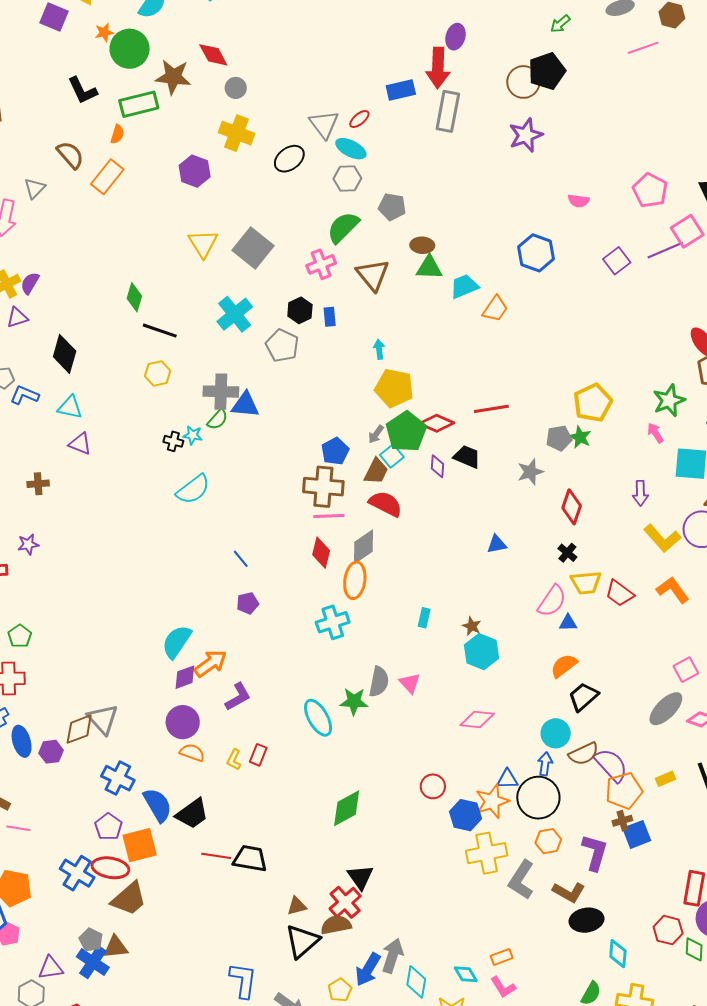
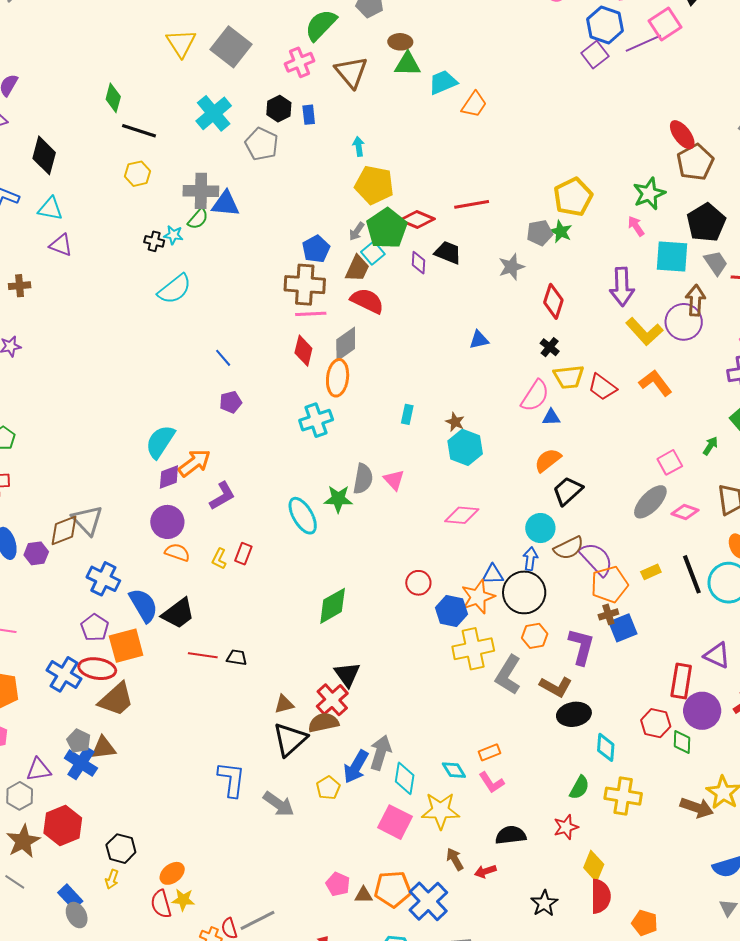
blue hexagon: (536, 253) -> (605, 25), moved
purple arrow: (640, 493) -> (622, 287), size x1.5
black trapezoid: (250, 859) -> (237, 657), size x0.6

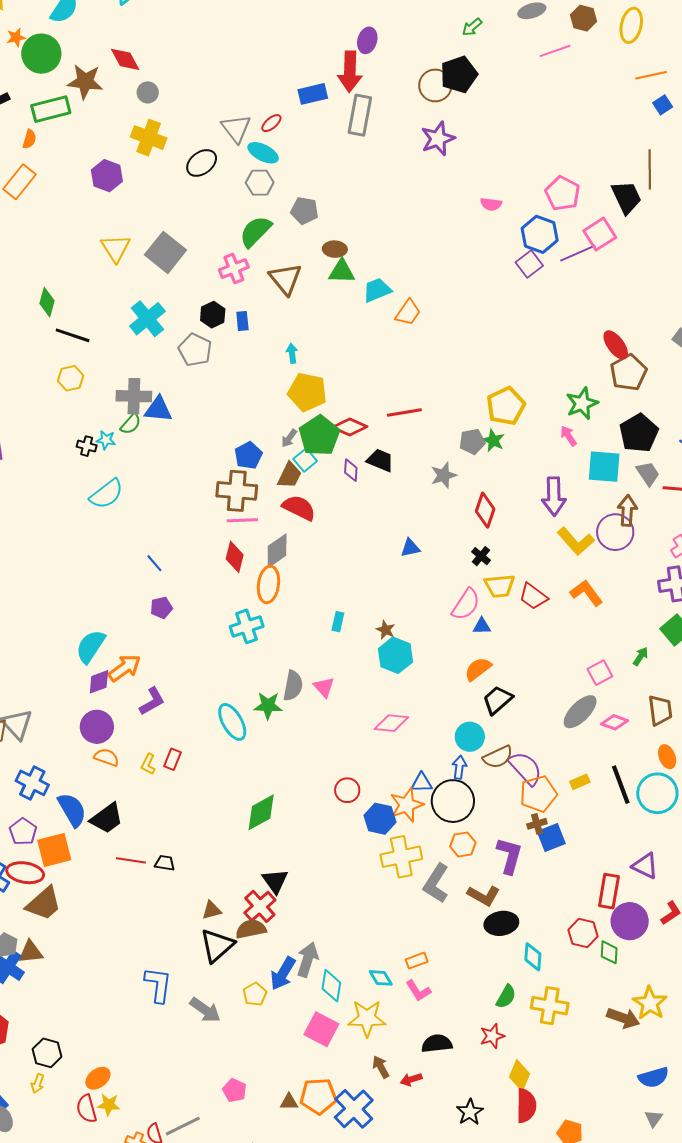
pink pentagon: (338, 884) -> (235, 1090), moved

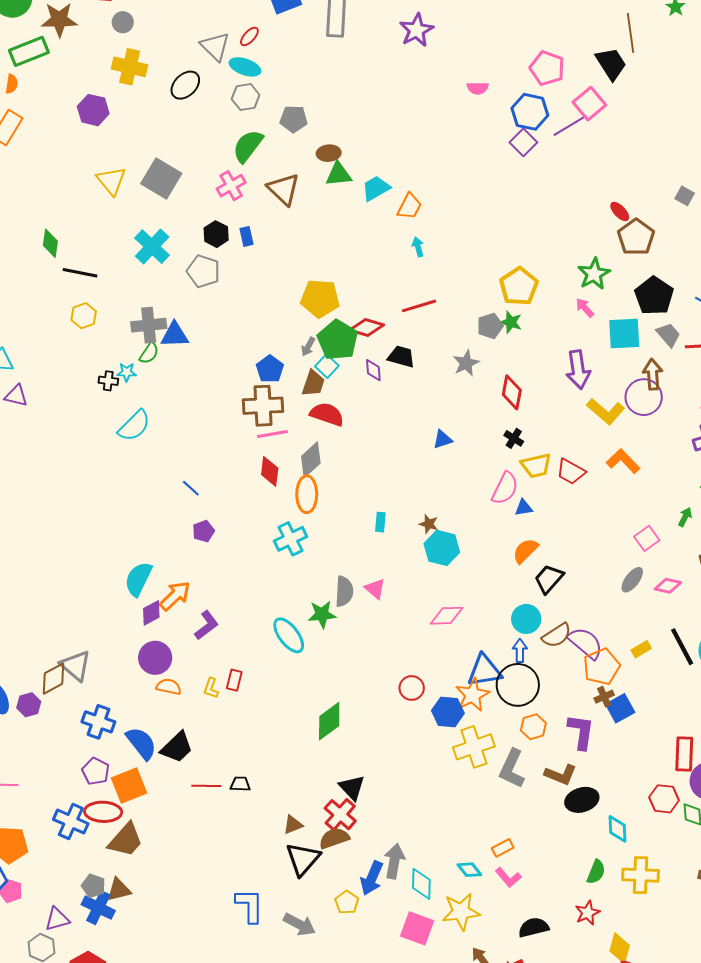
red ellipse: (616, 345) -> (620, 211), size x0.7
cyan arrow: (292, 353) -> (418, 247), moved
gray ellipse: (580, 712) -> (632, 580), size x0.7
blue triangle: (422, 783) -> (484, 671), size x1.6

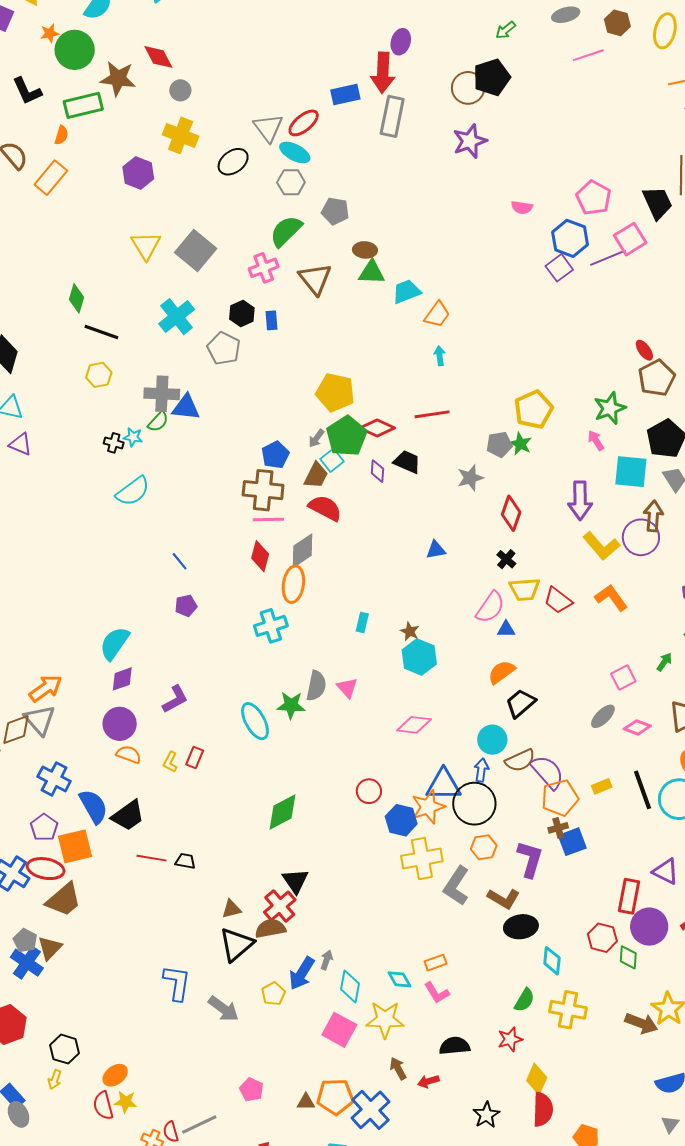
red ellipse: (249, 36) -> (304, 123), size x1.5
orange arrow: (175, 596) -> (46, 688), moved
gray arrow: (394, 861) -> (327, 960), size x0.6
brown triangle: (119, 890) -> (50, 948), turned -40

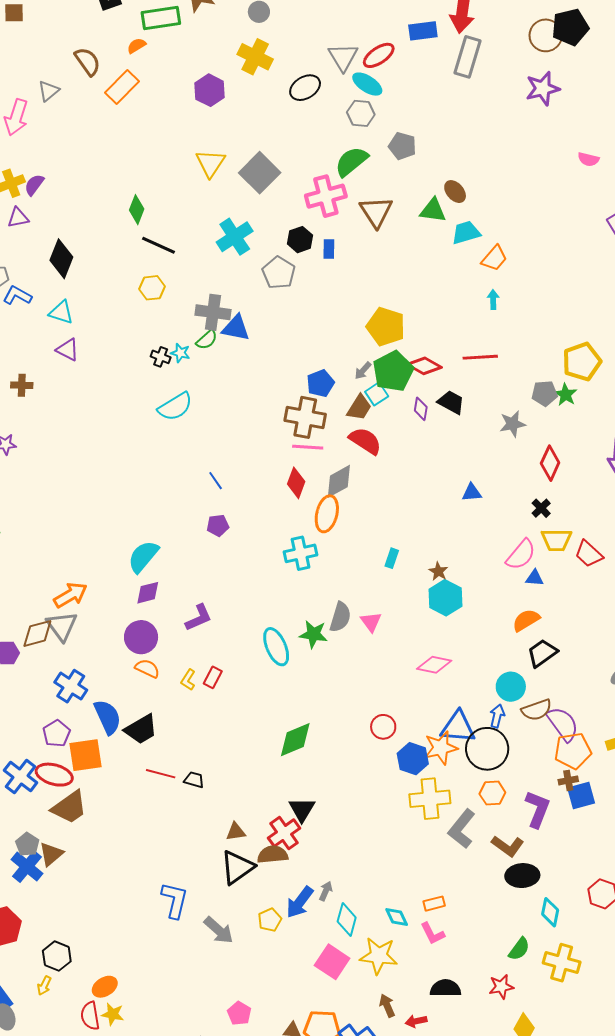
orange semicircle: (61, 135) -> (136, 46), turned -144
brown ellipse: (365, 250) -> (455, 192), moved, turned 40
pink cross: (264, 268) -> (326, 196), size x1.4

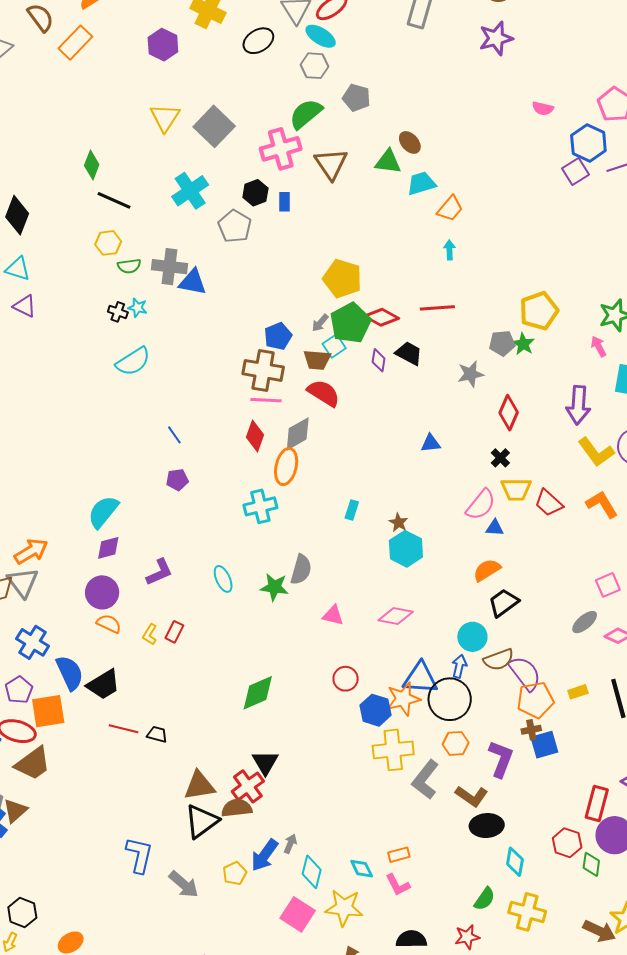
green semicircle: (207, 340) -> (129, 266), moved, turned 35
brown trapezoid: (359, 408) -> (317, 360), turned 64
pink triangle: (371, 622) -> (333, 615), moved, turned -40
cyan ellipse: (276, 647) -> (223, 579), moved, size x0.7
brown triangle: (236, 832) -> (199, 786), size x1.6

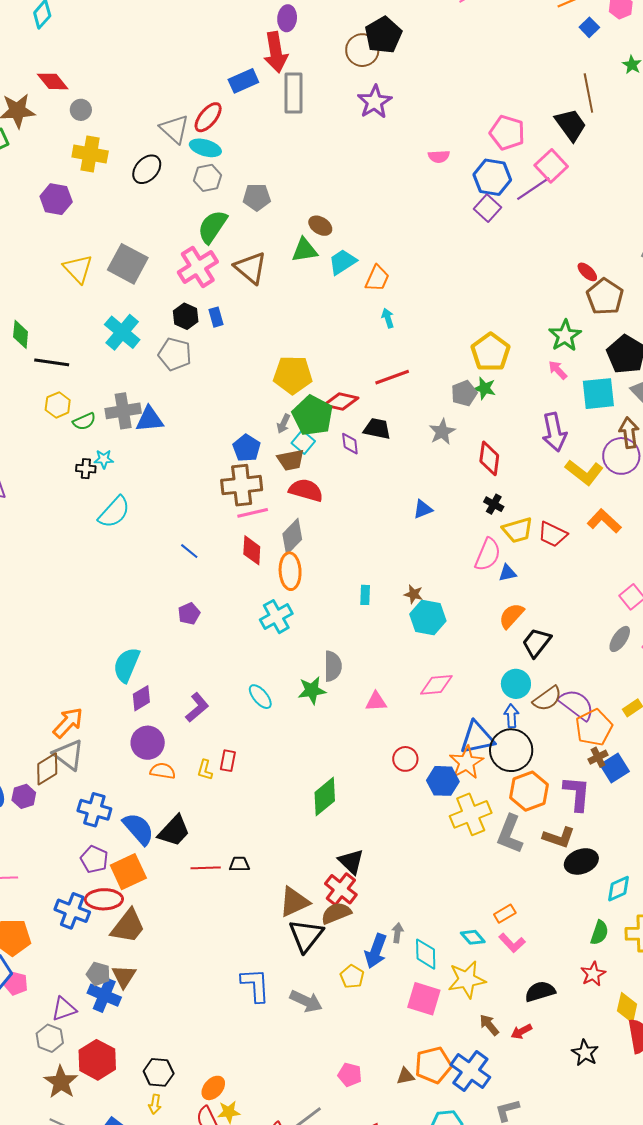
blue line: (174, 435) -> (189, 551), moved
orange hexagon: (456, 743) -> (529, 791), size x1.5
cyan diamond: (515, 862) -> (618, 889), turned 72

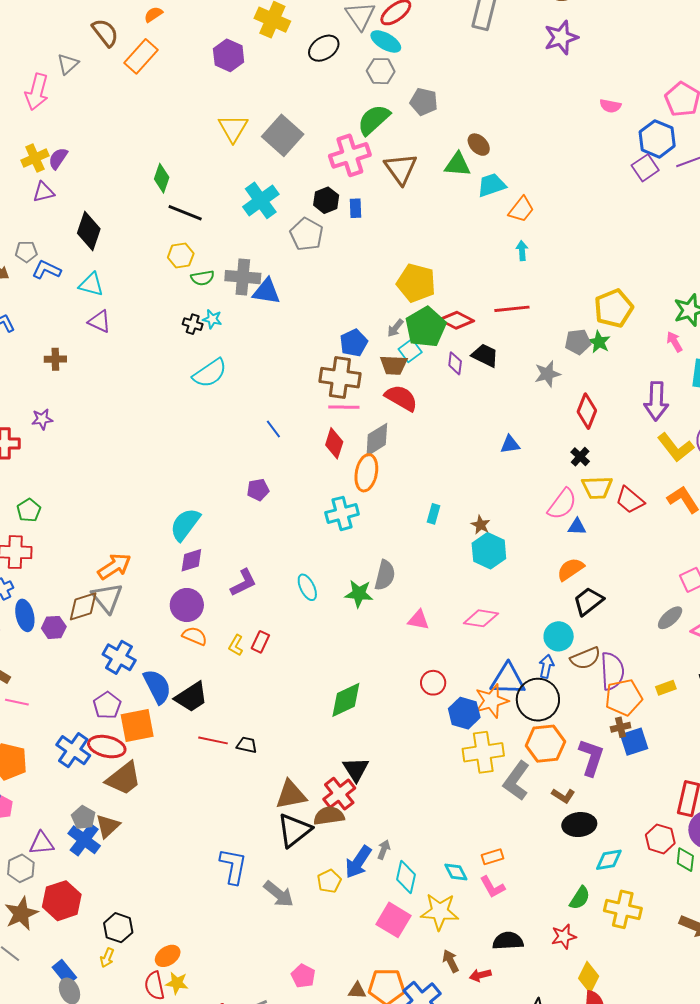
purple semicircle: (576, 705) -> (612, 671), turned 36
brown L-shape: (559, 837) -> (563, 796), size x0.7

